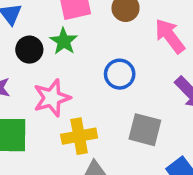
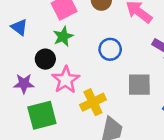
green star: (64, 41) -> (63, 37), turned 30
black circle: (29, 50) -> (45, 59), moved

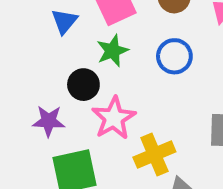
blue triangle: (19, 27) -> (64, 21), moved, turned 30
blue circle: (110, 49) -> (174, 56), moved

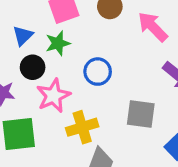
blue triangle: (64, 21) -> (23, 36), moved
blue circle: (174, 56) -> (98, 72), moved

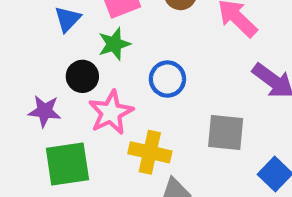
blue triangle: (23, 36) -> (68, 19), moved
yellow cross: (82, 127) -> (150, 152), turned 32

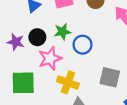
green star: (114, 44) -> (62, 32), moved
purple star: (44, 111) -> (16, 42), moved

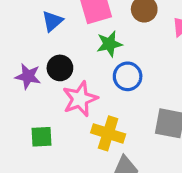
green star: (62, 32) -> (109, 44), moved
green square: (23, 83) -> (42, 137), size x0.6

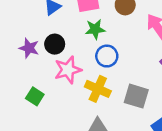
yellow cross: (108, 133) -> (98, 89), moved
green square: (42, 137) -> (35, 96), turned 30

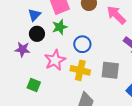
green star: (95, 29) -> (60, 27), moved
black circle: (55, 44) -> (37, 34), moved

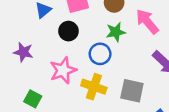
green star: (60, 27) -> (116, 32), moved
black circle: (37, 34) -> (68, 31), moved

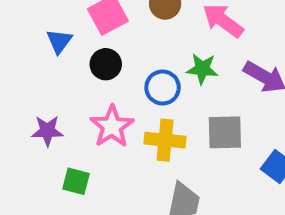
green star: (116, 32) -> (202, 69), moved, turned 30
purple star: (23, 52) -> (47, 131), moved

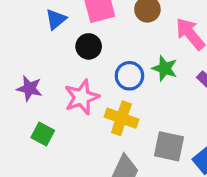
gray square: (225, 132) -> (169, 146), moved

